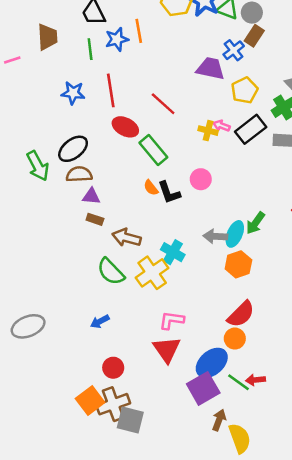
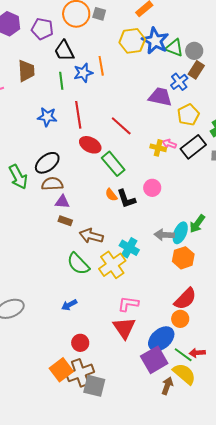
yellow semicircle: (240, 438) -> (184, 374), moved, turned -30

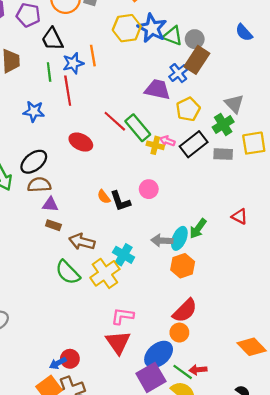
brown rectangle: (196, 70) -> (197, 60), size x1.4
red line: (78, 115) -> (68, 91), moved
green rectangle: (113, 164) -> (138, 128), moved
blue arrow: (69, 305) -> (58, 363), moved

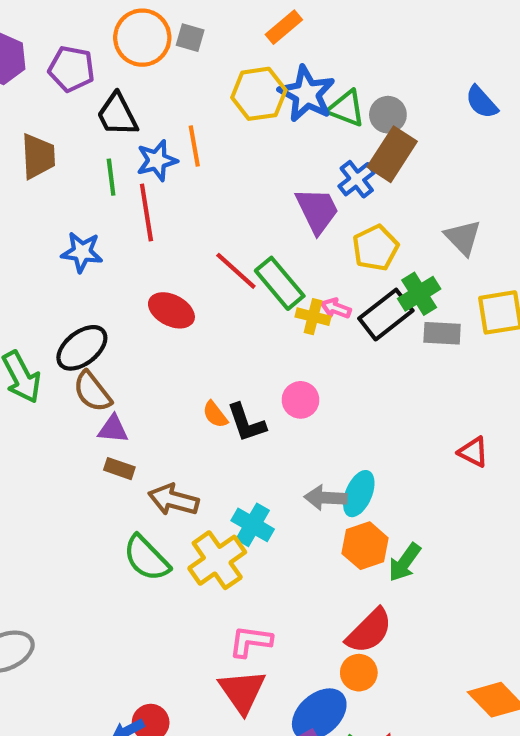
purple trapezoid: (157, 89) -> (317, 210), turned 52
green cross: (223, 125) -> (419, 294), moved
brown semicircle: (39, 185) -> (92, 392), turned -125
green arrow: (198, 229) -> (405, 562), moved

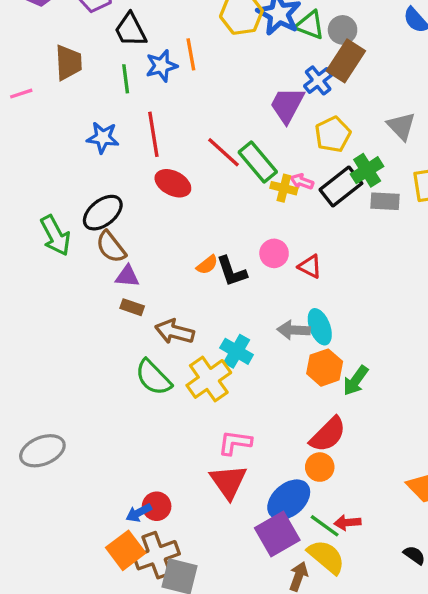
purple trapezoid: (317, 210) -> (287, 105), turned -126
red line: (146, 213) -> (153, 134), moved
orange semicircle: (215, 414) -> (207, 265), turned -90
red triangle: (473, 452) -> (310, 266), moved
cyan ellipse: (359, 494) -> (320, 327), turned -44

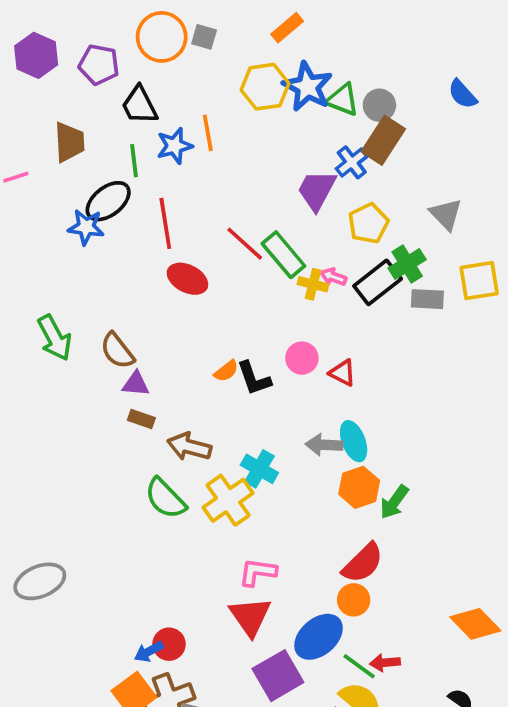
blue star: (103, 138) -> (86, 227), moved
black ellipse: (103, 213) -> (108, 201), moved
purple square: (277, 534) -> (278, 676), moved

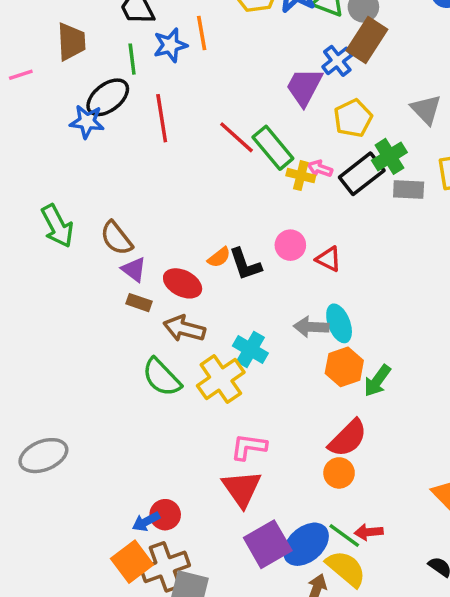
red ellipse: (187, 279) -> (183, 283), moved
purple triangle: (136, 384) -> (134, 269), turned 32
blue ellipse: (319, 637) -> (306, 544), moved

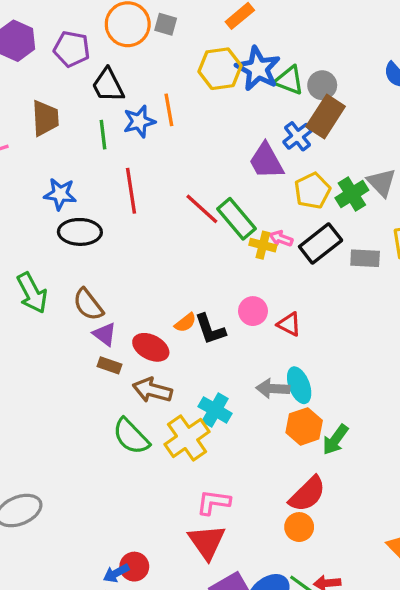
purple trapezoid: (304, 87) -> (266, 161), turned -57
black ellipse: (108, 97) -> (80, 232), moved, turned 39
green cross: (389, 156) -> (352, 194), moved

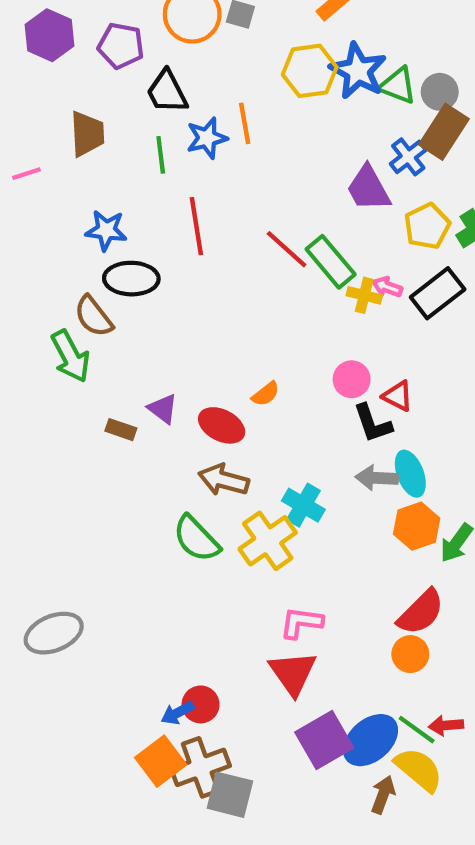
brown semicircle: (88, 304) -> (94, 316), moved
black L-shape: (210, 329) -> (373, 423), moved
brown rectangle: (110, 365) -> (121, 430), moved

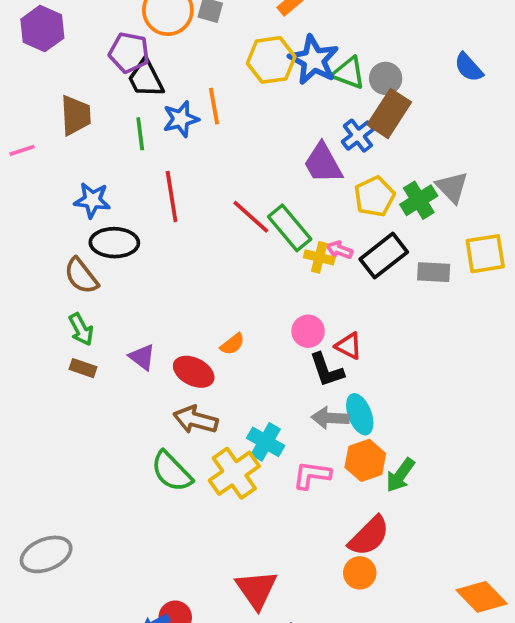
purple pentagon: (121, 46) -> (129, 53), moved
green arrow: (70, 356) -> (81, 329), moved, size x0.7
brown rectangle: (121, 430) -> (83, 368), moved
pink L-shape: (301, 623) -> (312, 475), moved

